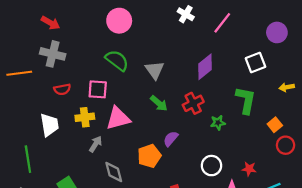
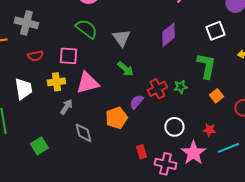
red cross: (193, 103) -> (157, 89), moved
orange square: (275, 125) -> (216, 96), moved

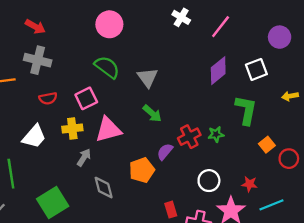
purple diamond: (168, 35) -> (218, 71), moved
pink square: (68, 56) -> (86, 98), turned -30
white trapezoid: (23, 89) -> (34, 137), turned 50
orange square: (216, 96) -> (267, 145), moved
green square: (39, 146) -> (53, 203), size x1.5

